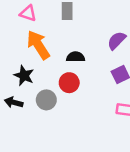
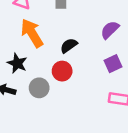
black semicircle: (76, 57) -> (69, 46), turned -36

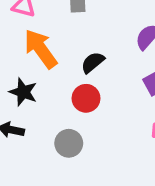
gray circle: (39, 88) -> (69, 143), moved

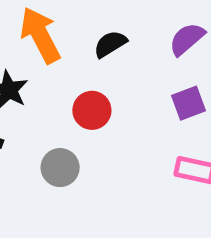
black semicircle: (93, 62) -> (110, 44), moved

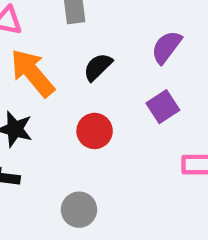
purple square: (188, 103) -> (163, 107), moved
gray circle: (60, 168) -> (79, 210), moved

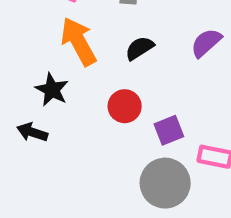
purple square: (163, 107) -> (169, 130), moved
gray circle: (79, 210) -> (165, 183), moved, size x1.5

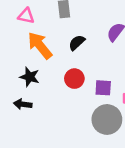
purple square: (169, 130) -> (103, 88), turned 36

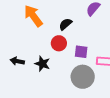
black semicircle: (77, 43) -> (65, 24), moved
black star: (30, 77) -> (42, 64), moved

